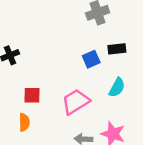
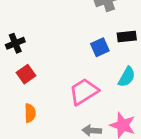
red square: (32, 95) -> (26, 74), moved, turned -36

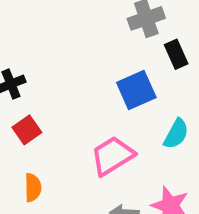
black rectangle: (127, 37) -> (176, 54), moved, turned 72
blue square: (100, 47) -> (136, 90), size x1.4

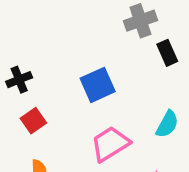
blue square: (136, 90) -> (98, 85), moved

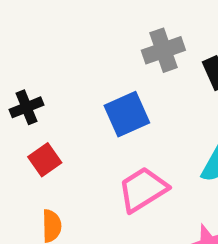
gray cross: (140, 21) -> (163, 50), moved

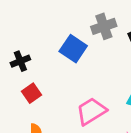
blue square: (127, 114) -> (73, 49), moved, turned -32

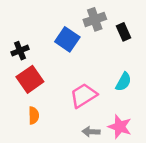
red square: (31, 93) -> (30, 79), size x1.5

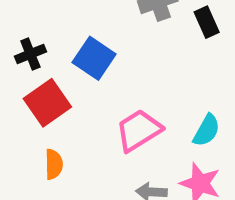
blue square: (67, 39) -> (94, 58), moved
cyan semicircle: (123, 82) -> (207, 130), moved

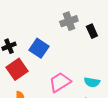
cyan semicircle: (207, 130) -> (92, 82), turned 70

